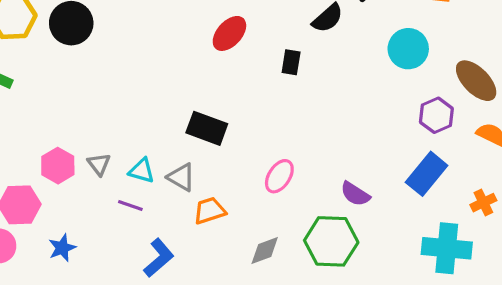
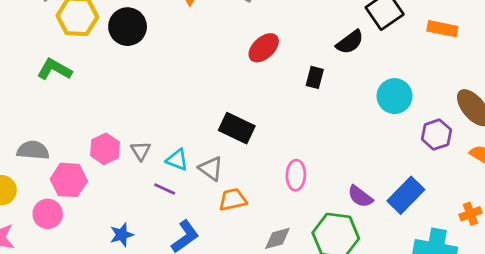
cyan circle: (408, 49) -> (395, 96), moved
blue rectangle: (427, 174) -> (406, 195), moved
pink ellipse: (279, 176) -> (296, 175), turned -36
blue star: (62, 248) -> (122, 235), moved

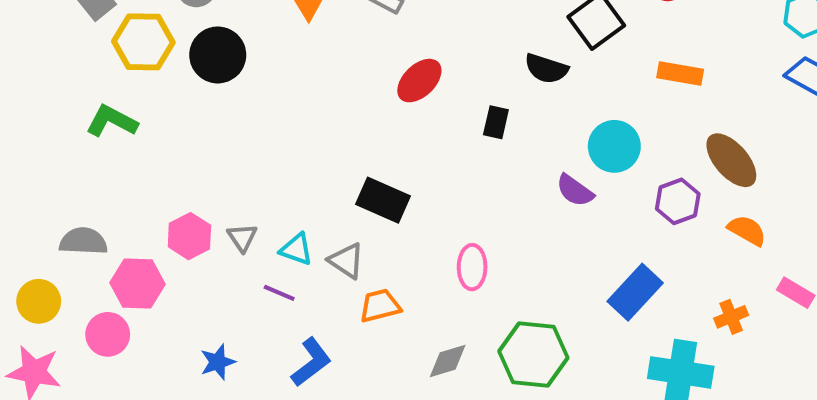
orange rectangle: (442, 29) -> (680, 73), moved
black semicircle: (350, 42) -> (546, 69), turned 56
purple semicircle: (360, 196) -> (575, 191), moved

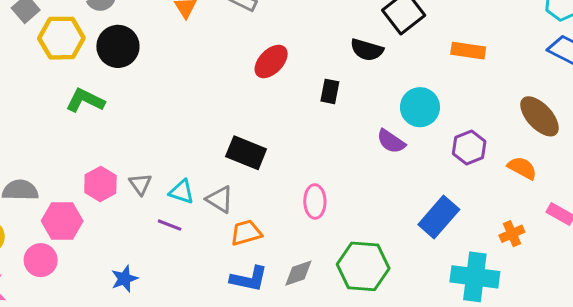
green L-shape: (112, 121) -> (85, 100), moved
brown ellipse: (731, 160) -> (539, 116), moved
blue L-shape: (311, 362) -> (249, 279), moved, turned 51

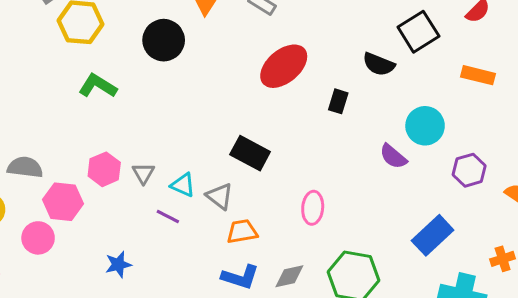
black circle: (118, 46) -> (164, 40), moved
red ellipse: (271, 61) -> (284, 66), size x1.4

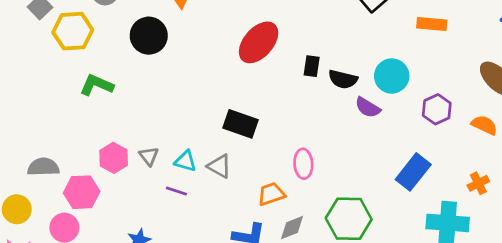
black semicircle: (379, 64) -> (343, 79), moved
orange trapezoid: (242, 231) -> (271, 194), moved

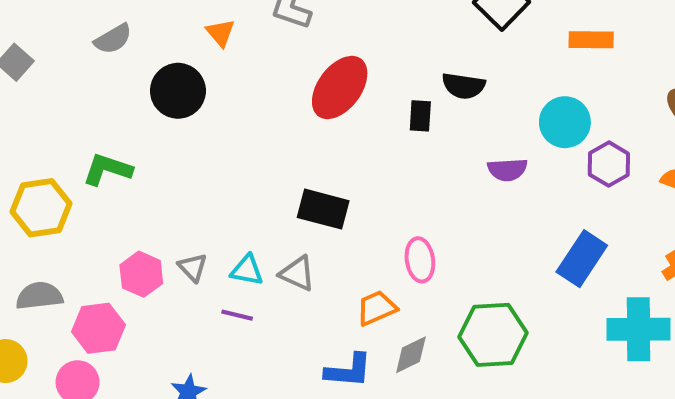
yellow hexagon: (73, 31) -> (41, 208), moved
cyan circle: (392, 76) -> (565, 122), moved
black semicircle: (343, 79) -> (463, 86), moved
purple semicircle: (368, 107) -> (507, 170), turned -30

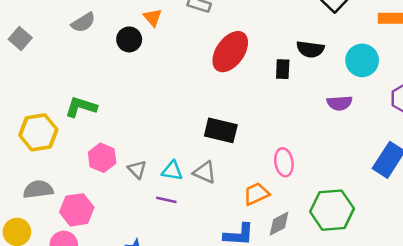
black circle: (178, 91) -> (129, 39), moved, size x0.7
cyan circle: (565, 122) -> (362, 60), moved
pink hexagon: (141, 274) -> (102, 158), moved

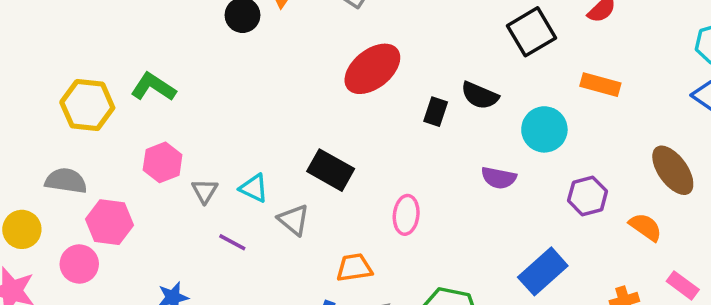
pink ellipse: (284, 162) -> (406, 215), moved
cyan triangle: (172, 171) -> (254, 188), moved

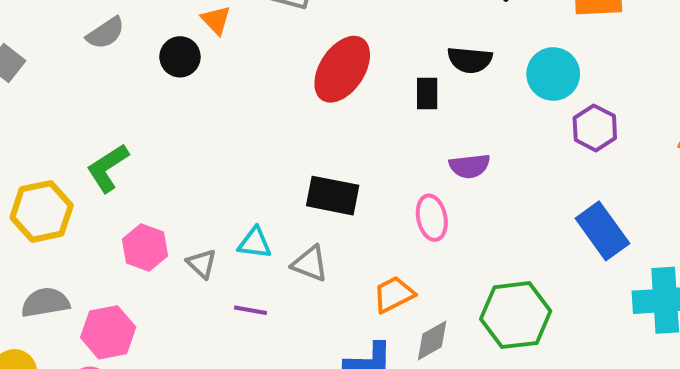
green L-shape: (153, 87) -> (108, 168), turned -48
purple semicircle: (499, 178) -> (470, 166), moved
purple hexagon: (588, 196) -> (595, 128), moved
blue rectangle: (543, 271) -> (602, 231), turned -66

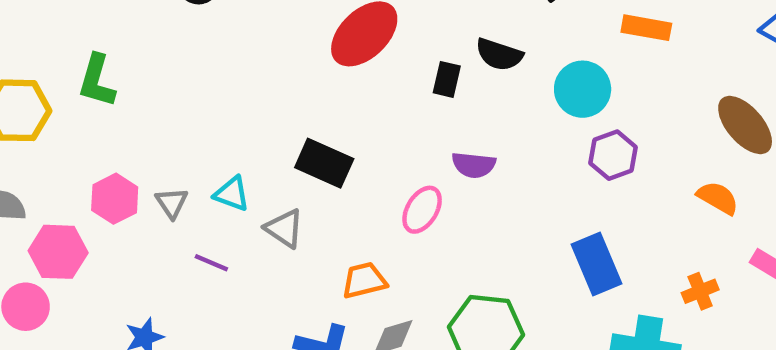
green L-shape: (108, 168) -> (97, 81), turned -54
pink ellipse: (432, 218) -> (422, 210), turned 30
pink hexagon: (145, 248) -> (115, 199), moved

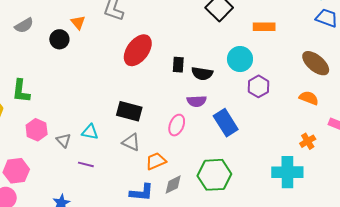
black semicircle: (499, 55) -> (202, 74), moved
pink hexagon: (115, 199) -> (37, 130), moved
gray triangle: (284, 228) -> (131, 142), moved
blue rectangle: (596, 264) -> (226, 123), moved

